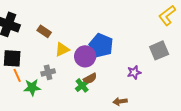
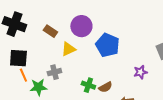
purple circle: (85, 56) -> (81, 26), moved
brown semicircle: (90, 78) -> (105, 87), moved
green cross: (82, 85) -> (88, 85), turned -32

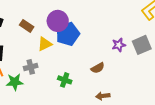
blue pentagon: (107, 45) -> (68, 34), moved, turned 30
purple star: (140, 72) -> (119, 45), moved
brown semicircle: (105, 87) -> (98, 68), moved

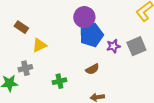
purple circle: (58, 21) -> (84, 17), moved
blue pentagon: (68, 34) -> (91, 35), moved
green cross: (65, 80) -> (59, 81), turned -32

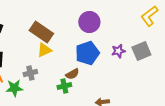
brown rectangle: (21, 27) -> (41, 32), moved, size x1.6
blue pentagon: (91, 35) -> (87, 53), moved
brown semicircle: (92, 69) -> (72, 74), moved

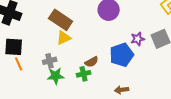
blue pentagon: (87, 53) -> (122, 55), moved
green star: (14, 88) -> (56, 76), moved

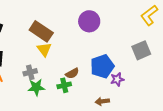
yellow triangle: (64, 38) -> (44, 49), turned -42
purple star: (138, 39) -> (117, 79), moved

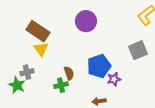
brown semicircle: (72, 73) -> (69, 73), turned -80
green star: (36, 87) -> (17, 85), moved, turned 30

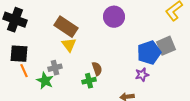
blue pentagon: (99, 66) -> (149, 53), moved

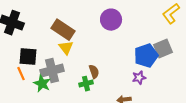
black square: (19, 54) -> (28, 57), moved
gray cross: (55, 68) -> (52, 71), size x1.6

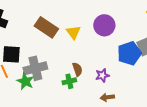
purple circle: (111, 20) -> (104, 25), moved
yellow triangle: (66, 48) -> (73, 32), moved
purple star: (139, 78) -> (102, 75), moved

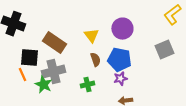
brown rectangle: (46, 27) -> (54, 43), moved
blue pentagon: (129, 53) -> (119, 60), moved, turned 30
brown semicircle: (77, 69) -> (95, 60), moved

